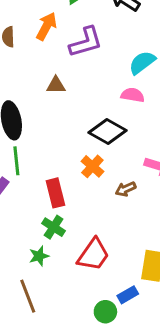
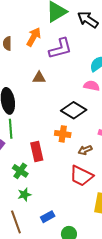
orange cross: (92, 166) -> (63, 134), turned -35
green cross: (54, 227) -> (20, 171), moved
red trapezoid: (93, 255) -> (81, 176), moved, turned 80
blue rectangle: (128, 295) -> (48, 217), moved

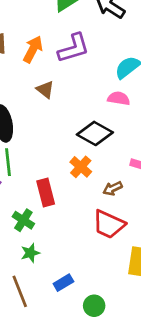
orange arrow: (34, 37) -> (33, 49), moved
brown triangle: (39, 78) -> (45, 90), turned 40
orange cross: (63, 134) -> (81, 167), turned 35

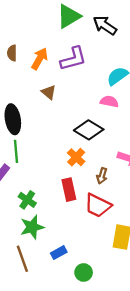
brown arrow: (113, 188) -> (102, 176), turned -49
red rectangle: (46, 193) -> (69, 190), moved
green star: (30, 253) -> (32, 227), size x1.5

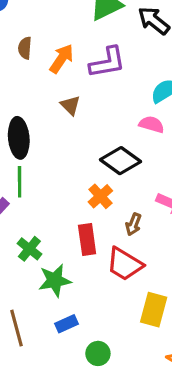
green star: (32, 227) -> (55, 280), moved

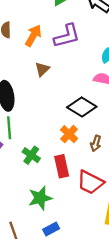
brown triangle: (70, 105) -> (42, 69), turned 35
brown arrow: (133, 224) -> (96, 143), moved
green cross: (29, 249) -> (31, 155), moved

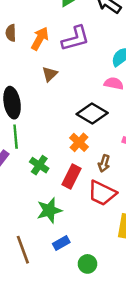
brown arrow: (96, 143) -> (104, 163), moved
red rectangle: (62, 166) -> (72, 177), turned 40

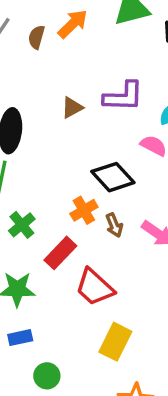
orange arrow: (40, 39) -> (73, 24), moved
purple L-shape: (75, 39) -> (123, 96), moved
brown arrow: (104, 163) -> (114, 225), moved, turned -56

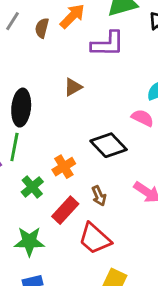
purple L-shape: (123, 96) -> (108, 44), moved
orange cross: (84, 210) -> (64, 167), moved
brown arrow: (114, 225) -> (99, 196), moved

